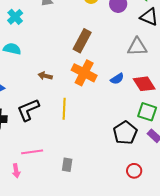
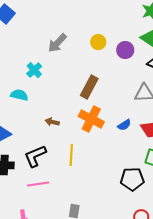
cyan cross: (15, 17) -> (34, 70), moved
black pentagon: (125, 133) -> (132, 179), turned 30
pink line: (32, 152) -> (38, 184), moved

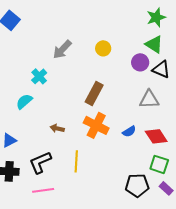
purple circle: (125, 50) -> (140, 62), moved
cyan semicircle: (19, 95) -> (24, 101), turned -54

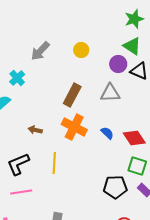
gray triangle: (149, 99) -> (110, 93), moved
blue semicircle: (129, 131) -> (107, 133), turned -104

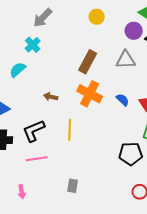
gray arrow: (40, 51) -> (43, 18), moved

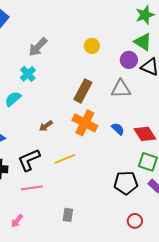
brown arrow: (51, 97) -> (46, 126), turned -48
yellow line: (70, 130) -> (65, 159), turned 65
pink arrow: (22, 192) -> (17, 221), turned 48

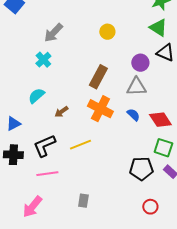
purple circle: (129, 60) -> (140, 63), moved
gray triangle: (121, 89) -> (136, 87), moved
cyan semicircle: (13, 99) -> (36, 96), moved
pink arrow: (17, 221) -> (32, 207), size x1.6

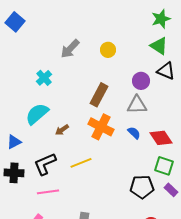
gray arrow: (53, 33) -> (70, 49), moved
cyan semicircle: (36, 96) -> (37, 114), size x1.4

